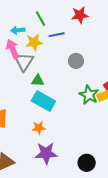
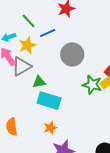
gray circle: (76, 61) -> (72, 54), size x1.5
gray triangle: (24, 62) -> (21, 66), turned 40

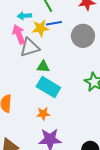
blue line: (48, 33) -> (54, 23), moved
gray circle: (72, 54) -> (83, 36), moved

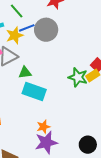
gray circle: (83, 36) -> (46, 30), moved
orange star: (43, 114) -> (43, 127), moved

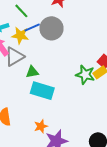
yellow star: (15, 35) -> (20, 35), turned 30
orange star: (43, 127) -> (41, 126), moved

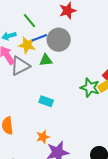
green triangle: (32, 72) -> (46, 60), moved
cyan rectangle: (42, 91) -> (46, 101), size x0.6

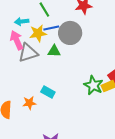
yellow star: (27, 45) -> (38, 33), turned -30
orange star: (43, 137) -> (29, 103), moved

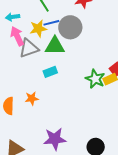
cyan arrow: (22, 21) -> (13, 17), moved
green triangle: (54, 51) -> (55, 46), size x1.5
cyan rectangle: (48, 92) -> (50, 72), moved, turned -48

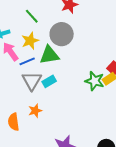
blue line: (51, 23) -> (27, 61), moved
gray triangle: (29, 48) -> (32, 81), moved, turned -30

